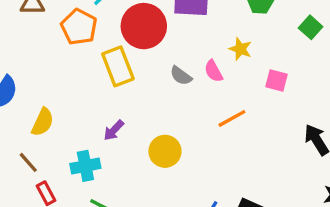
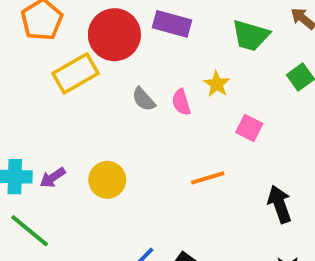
yellow rectangle: (118, 66) -> (76, 73), turned 69
orange line: (232, 118) -> (208, 178), moved
purple arrow: (114, 130) -> (53, 178), moved

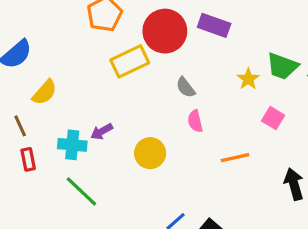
green trapezoid: (251, 35) -> (282, 66), moved
pink semicircle: (181, 102) -> (195, 121), moved
purple arrow: (53, 178) -> (102, 131), moved

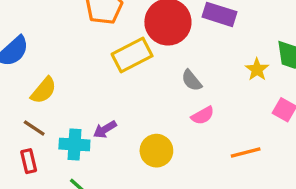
pink semicircle: (195, 121) -> (203, 115), turned -105
brown line: (20, 126) -> (34, 128), moved, turned -30

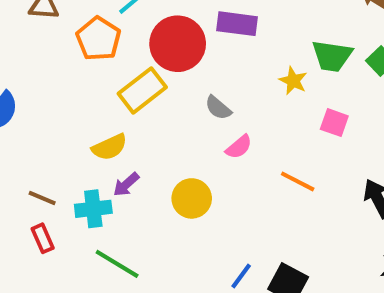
yellow semicircle: (44, 90) -> (110, 147), moved, turned 36
orange line: (246, 153) -> (298, 181), turned 52

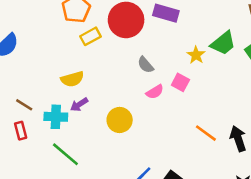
green trapezoid: (332, 56) -> (223, 43), turned -56
yellow rectangle: (142, 90) -> (91, 36), moved, size x0.7
pink square: (334, 123) -> (180, 82), moved
orange line: (298, 181) -> (206, 133), moved

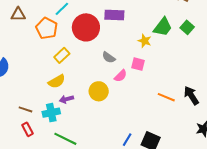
yellow rectangle: (91, 36) -> (62, 55), moved
purple arrow: (79, 105) -> (66, 99), turned 32
yellow circle: (120, 120) -> (99, 91), moved

